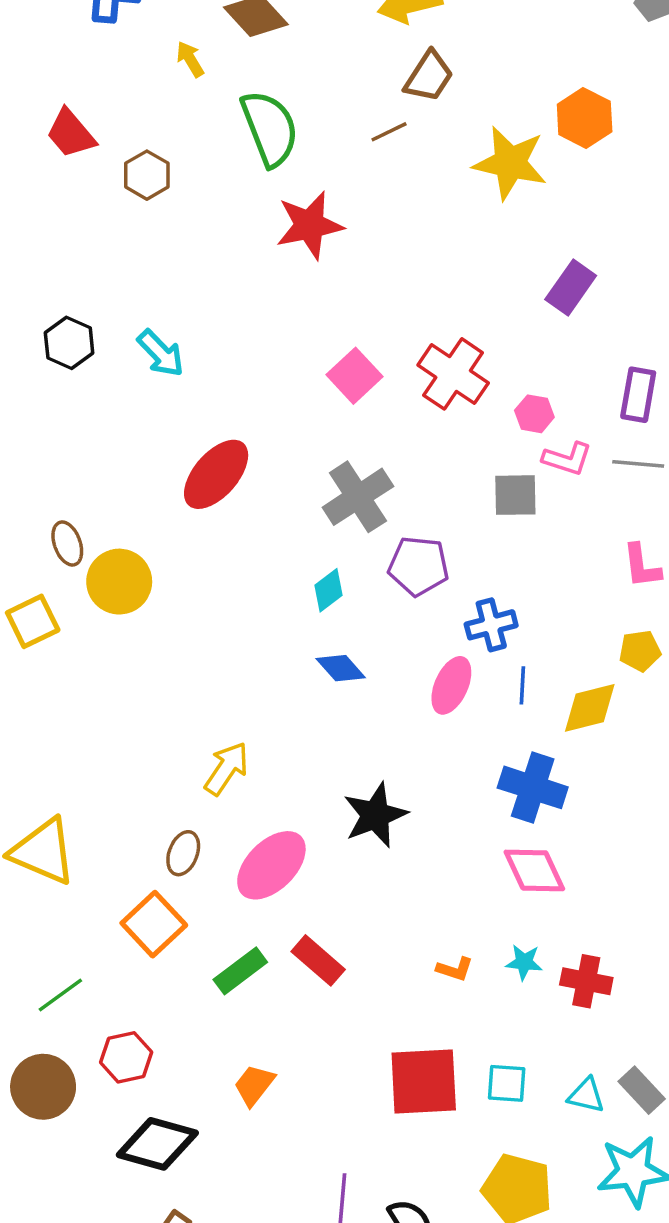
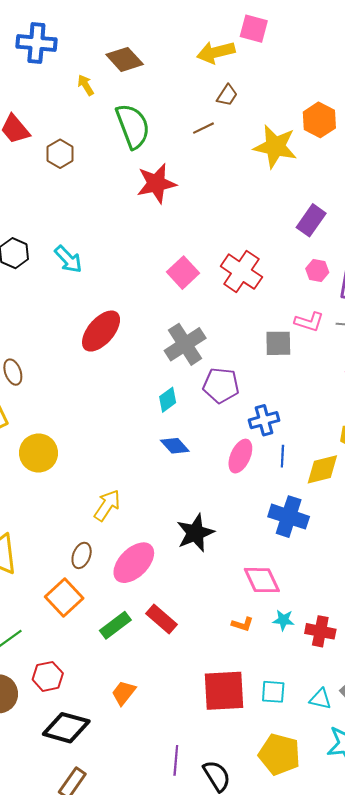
brown trapezoid: (429, 76) -> (227, 95), size x0.7
pink hexagon: (534, 414) -> (317, 271), moved
yellow circle: (119, 582) -> (38, 453), moved
pink diamond: (534, 870) -> (262, 580), moved

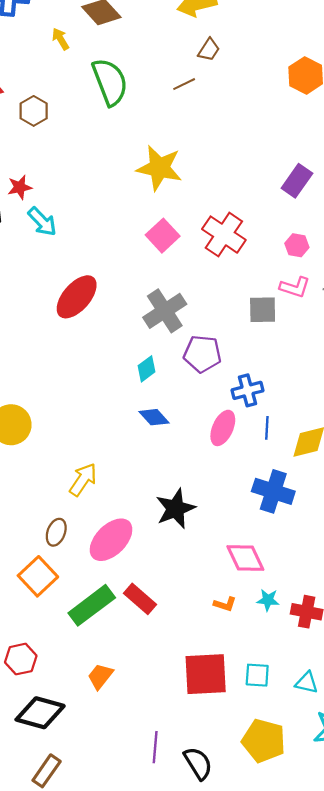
yellow star: (275, 147) -> (159, 168), moved
red star: (156, 183) -> (20, 187), moved, size x0.6
pink hexagon: (317, 271) -> (297, 245), moved
green rectangle: (115, 625) -> (92, 605), size x1.4

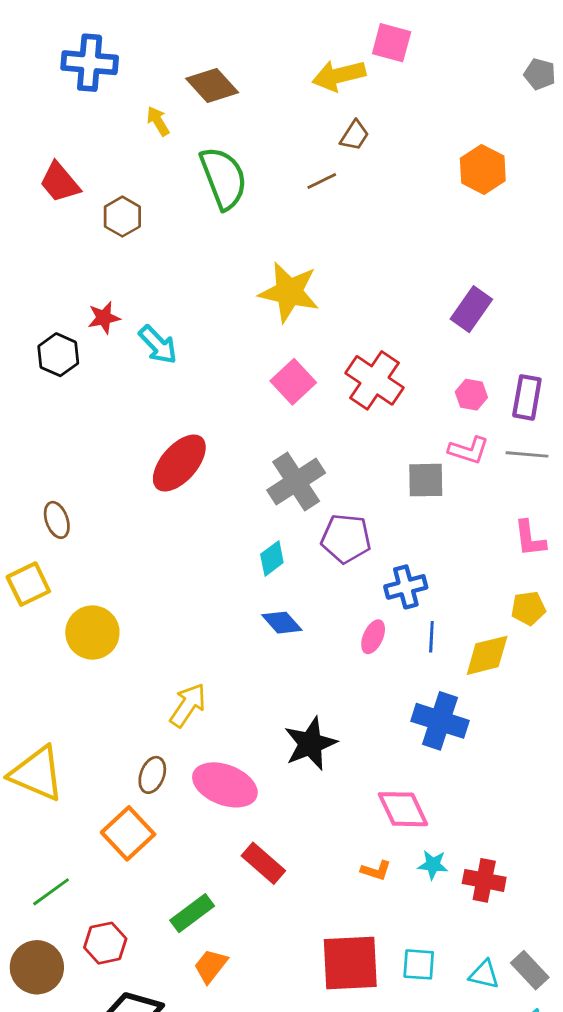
cyan arrow: (42, 222) -> (158, 345), moved
pink ellipse: (223, 428) -> (373, 637), size x0.7
pink ellipse: (111, 540) -> (225, 785), turned 66
green rectangle: (92, 605) -> (192, 913), moved, size x0.7

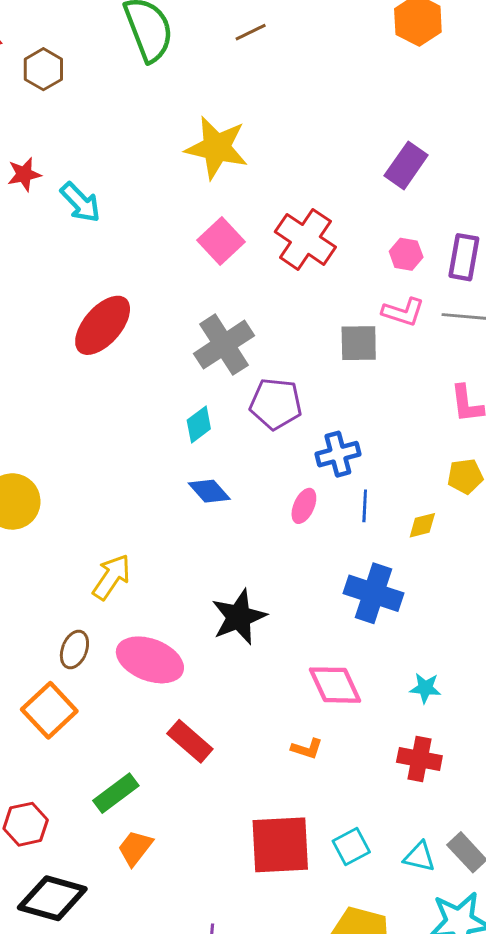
yellow diamond: (487, 655) -> (422, 525), size x0.6
cyan star: (433, 865) -> (425, 688), moved
cyan square: (419, 964) -> (351, 846), turned -32

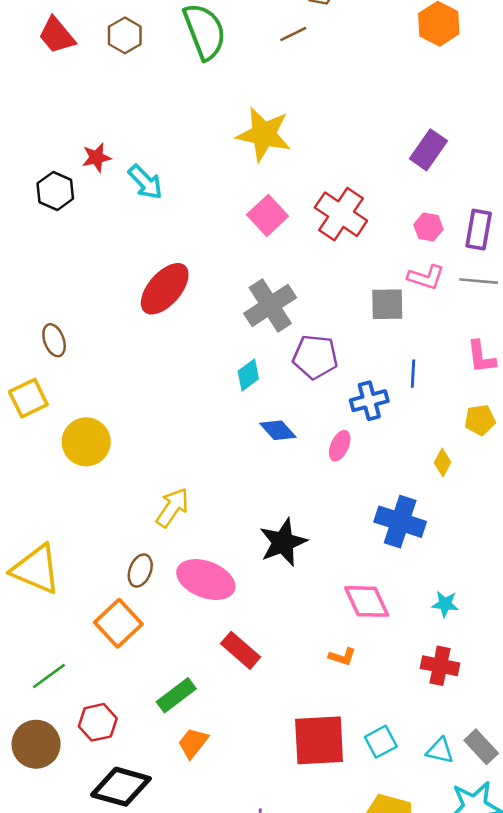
brown hexagon: (43, 69) -> (125, 35), moved
blue diamond: (209, 491) -> (278, 430), moved
blue line: (365, 506) -> (413, 374), moved
yellow diamond: (422, 525) -> (443, 462), turned -48

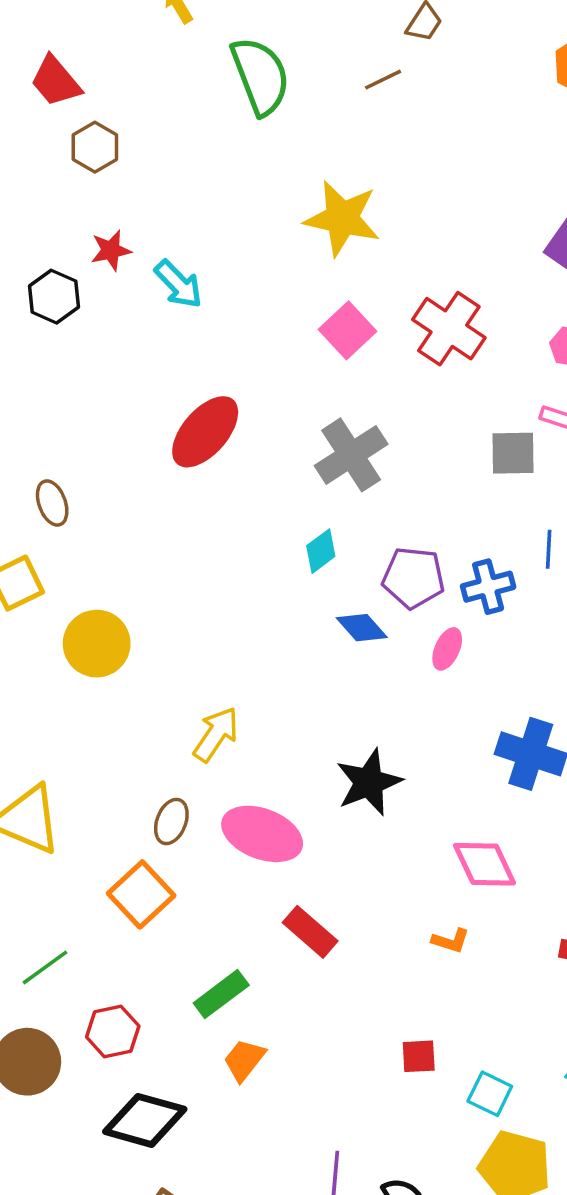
brown hexagon: (125, 35) -> (95, 147), moved
purple pentagon: (315, 357) -> (413, 578), moved
red square: (319, 740) -> (419, 1056), size x0.5
cyan square: (381, 742) -> (490, 1094), moved, turned -36

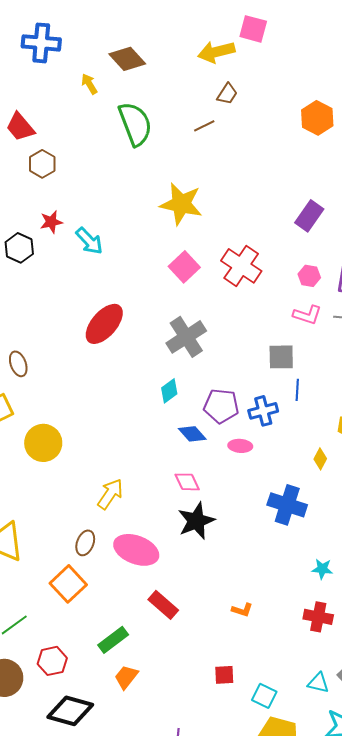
gray square: (513, 453) -> (281, 357), moved
pink ellipse: (447, 649) -> (240, 446), turned 70
pink diamond: (485, 864) -> (187, 482), moved, size x0.7

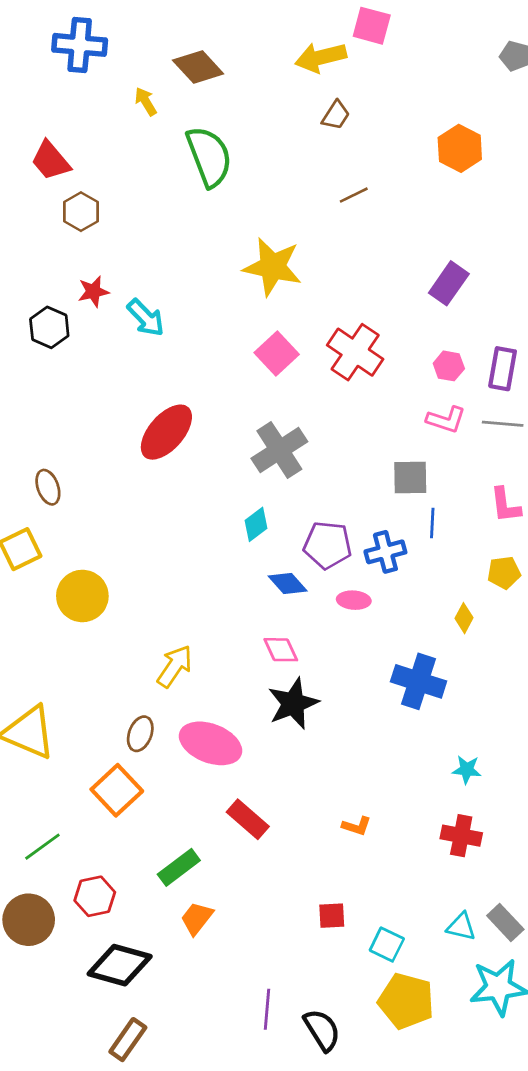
brown line: (204, 126) -> (354, 195), moved

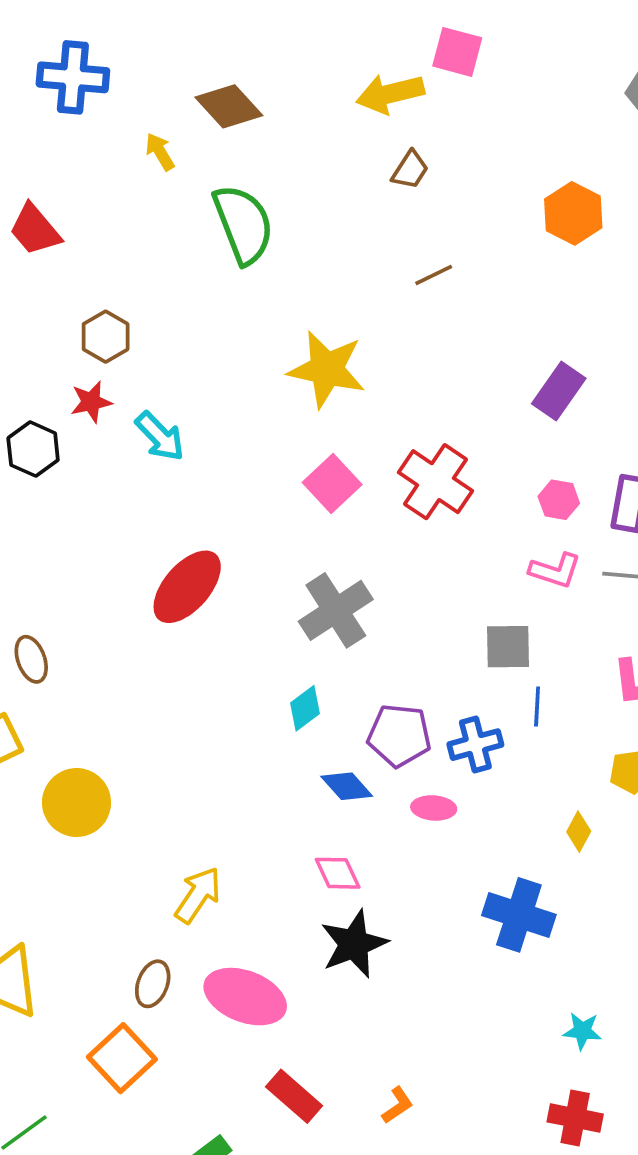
brown hexagon: (81, 212) -> (106, 337), moved
orange L-shape: (357, 826) -> (397, 1105), moved, turned -52

